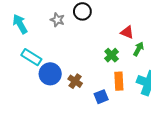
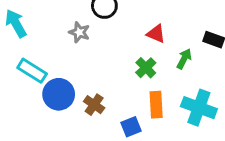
gray star: (57, 20) -> (79, 32), moved
red triangle: (127, 32) -> (156, 34), moved

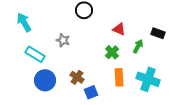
gray star: (79, 32) -> (63, 40), moved
blue circle: (59, 94) -> (45, 80), moved
blue square: (131, 127) -> (91, 92), moved

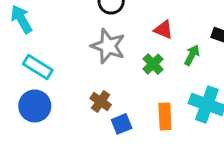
gray star: (63, 40) -> (108, 46), moved, size x1.6
orange rectangle: (119, 77) -> (165, 116), moved
blue circle: (45, 80) -> (35, 106), moved

